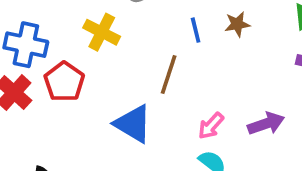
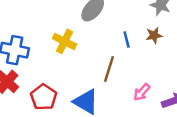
red pentagon: (64, 82) -> (44, 97), moved
pink arrow: (211, 126) -> (142, 92), moved

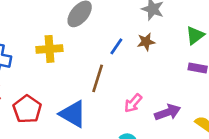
blue line: (127, 39) -> (116, 46), turned 49
yellow cross: (65, 41) -> (49, 49), turned -30

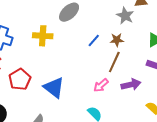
brown line: (98, 78) -> (114, 62), moved
purple arrow: (168, 112) -> (131, 85), moved

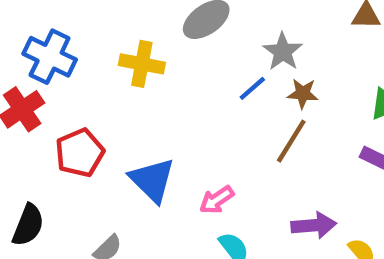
gray star: (125, 16) -> (283, 52), moved
pink arrow: (101, 85) -> (217, 200), moved
purple arrow: (131, 85) -> (314, 225), moved

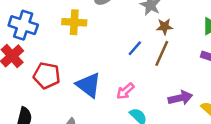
blue line: (252, 88) -> (135, 48), moved
red pentagon: (80, 153) -> (47, 76), turned -30

